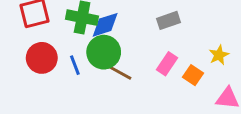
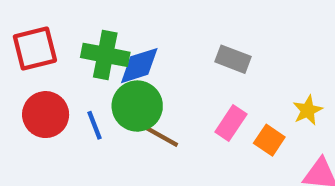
gray rectangle: (169, 20) -> (233, 59), turned 40

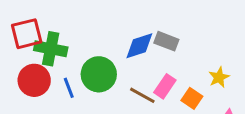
green cross: (105, 55) -> (51, 49), moved
blue diamond: (139, 66) -> (139, 46), moved
brown line: (161, 136) -> (142, 95), moved

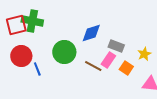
gray rectangle: (166, 41) -> (116, 46), moved
green cross: (51, 49) -> (32, 21), moved
blue line: (69, 88) -> (37, 69), moved

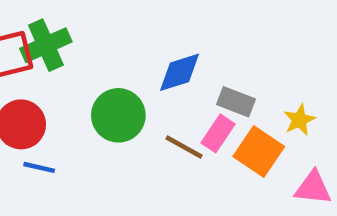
green cross: (32, 21) -> (46, 45), turned -35
orange square: (126, 68) -> (259, 152), size x1.5
blue line: (37, 69) -> (39, 167), moved, turned -56

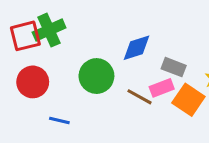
pink rectangle: (218, 133) -> (162, 88), turned 35
blue line: (39, 167) -> (59, 121), moved

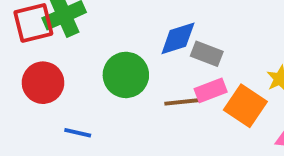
gray rectangle: (174, 67) -> (207, 54), moved
brown line: (139, 97) -> (182, 102), turned -35

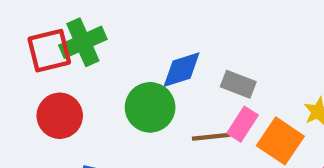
blue diamond: (178, 38) -> (182, 70), moved
pink rectangle: (211, 90) -> (243, 124), turned -36

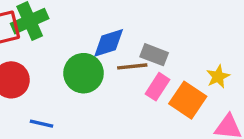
brown line: (211, 137) -> (132, 66), moved

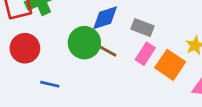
brown line: (132, 66) -> (105, 50), moved, turned 35

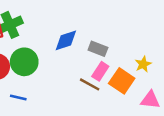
green circle: (84, 43) -> (24, 62), moved
brown line: (105, 50) -> (90, 84), moved

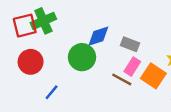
green circle: (24, 62) -> (82, 57), moved
blue line: (18, 97) -> (52, 92), turned -63

